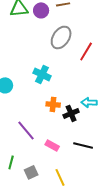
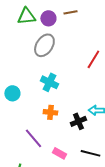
gray ellipse: (61, 37) -> (44, 45), moved
orange cross: (53, 104) -> (50, 112), moved

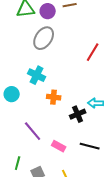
cyan cross: (49, 82) -> (37, 75), moved
cyan circle: (12, 93) -> (12, 94), moved
orange cross: (50, 112) -> (54, 97), moved

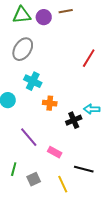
gray ellipse: (44, 38) -> (23, 49), moved
black line: (90, 146) -> (84, 169), moved

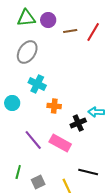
brown line: (66, 11) -> (70, 31), moved
red line: (89, 58) -> (93, 32), moved
pink rectangle: (55, 152) -> (60, 143), moved, size x1.5

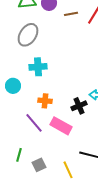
cyan cross: (37, 84) -> (38, 67), turned -30
orange cross: (54, 106) -> (45, 101), moved

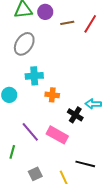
orange cross: (45, 101) -> (52, 95), moved
black cross: (79, 106) -> (75, 115), turned -35
green line: (19, 155) -> (12, 152), moved

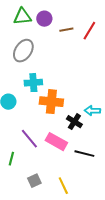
orange cross: (52, 95) -> (51, 102), size x1.6
black line: (85, 164) -> (84, 154), moved

